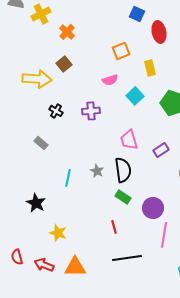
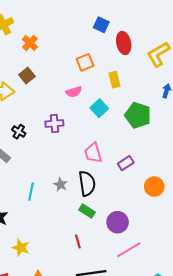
black cross: (56, 111) -> (19, 132), moved
pink line: (164, 235) -> (129, 250), turned 50

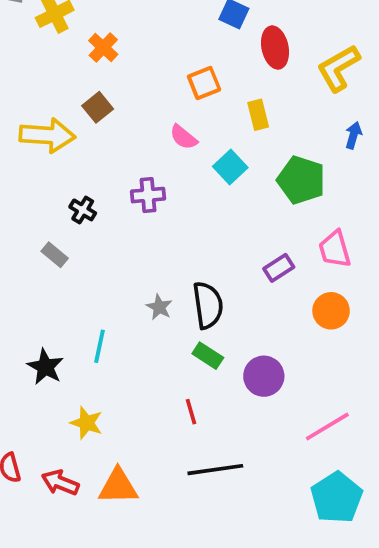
pink semicircle: (74, 92) -> (184, 137), turned 56
pink trapezoid: (93, 153) -> (335, 249), moved
cyan line: (31, 192) -> (99, 346), moved
pink line: (129, 250) -> (327, 427), moved

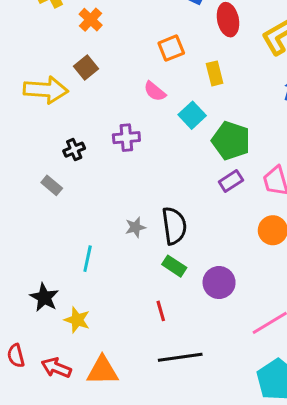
green pentagon: (301, 180) -> (231, 141), moved
black cross: (83, 210) -> (74, 150), turned 36
purple rectangle: (279, 268) -> (231, 181), moved
gray star: (159, 307) -> (135, 227), turned 30
black star: (45, 367) -> (44, 297), moved

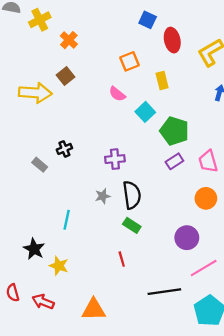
purple cross: (126, 138) -> (115, 159), moved
black cross: (74, 150) -> (64, 149), moved
purple circle: (219, 283) -> (187, 238), moved
black line: (180, 357) -> (164, 292), moved
orange triangle: (103, 371) -> (94, 310), moved

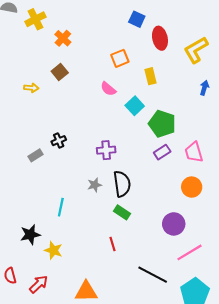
yellow arrow: (35, 93) -> (31, 88), size x0.5
gray rectangle: (40, 165) -> (35, 155), turned -72
black star: (34, 249) -> (30, 235), turned 30
black line: (164, 292) -> (153, 275), turned 36
red arrow: (43, 302) -> (39, 284), turned 114

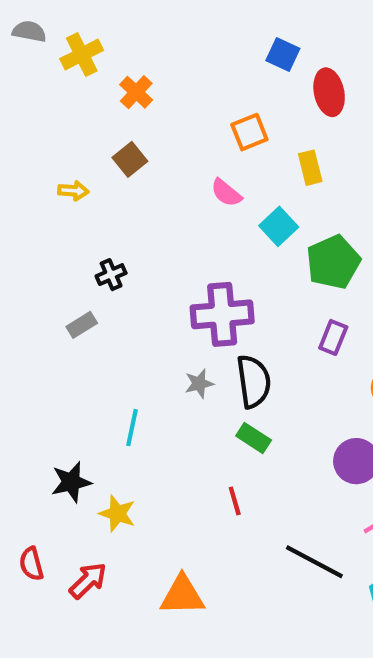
green pentagon: (162, 124) -> (333, 262), turned 30
black cross: (59, 141) -> (111, 275), moved
purple cross: (106, 150) -> (222, 314), size x1.6
purple rectangle: (162, 152) -> (333, 337), moved, turned -35

